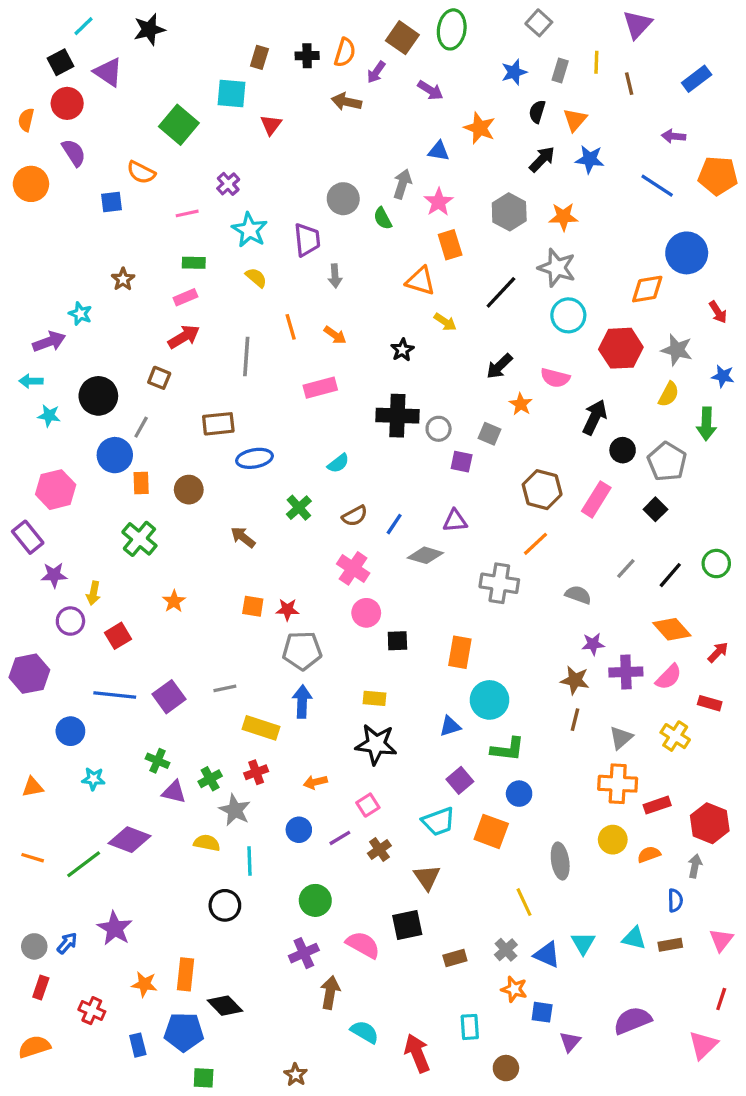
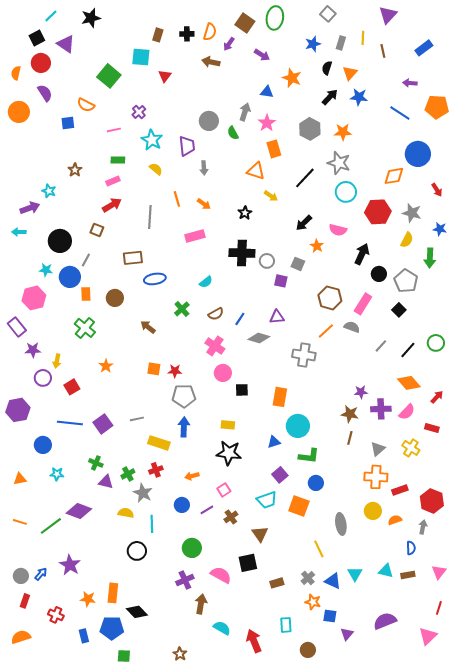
cyan star: (49, 416) -> (46, 270), moved
gray semicircle: (578, 595) -> (352, 327), moved

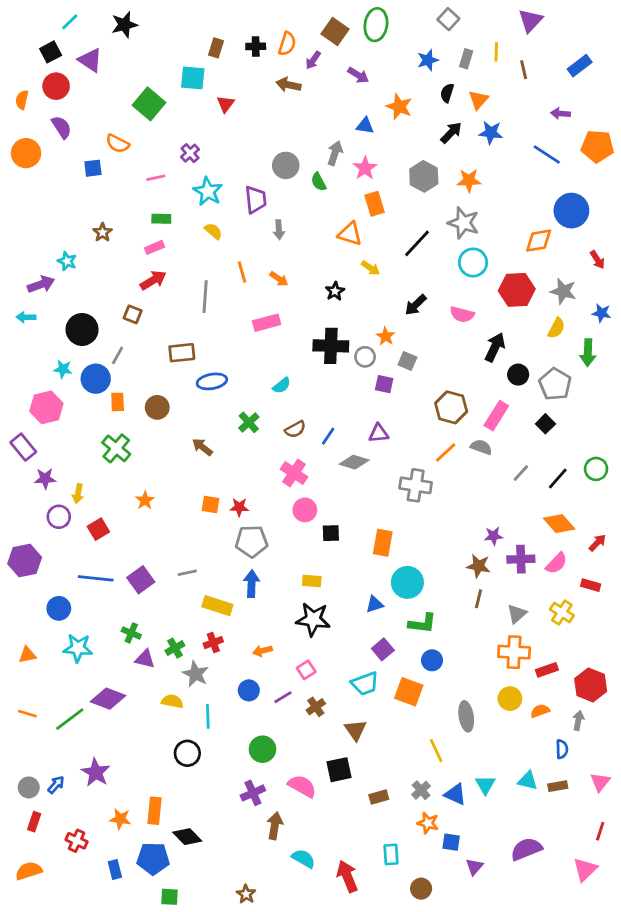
orange star: (317, 246) -> (386, 336), moved
cyan star: (57, 474) -> (78, 648), size x1.5

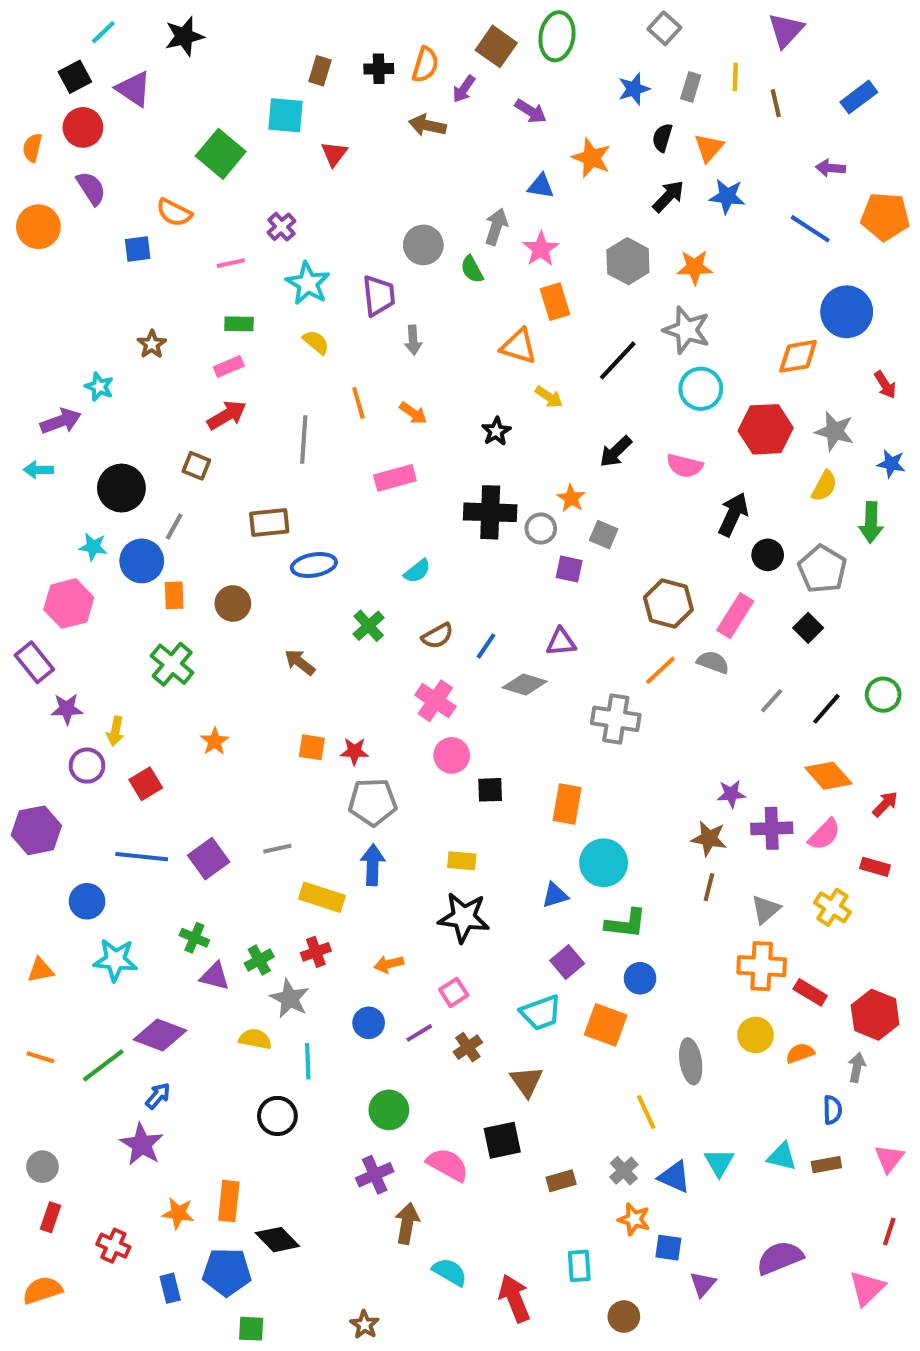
red rectangle: (547, 670) -> (810, 992), turned 50
blue arrow: (56, 785) -> (158, 1096), moved

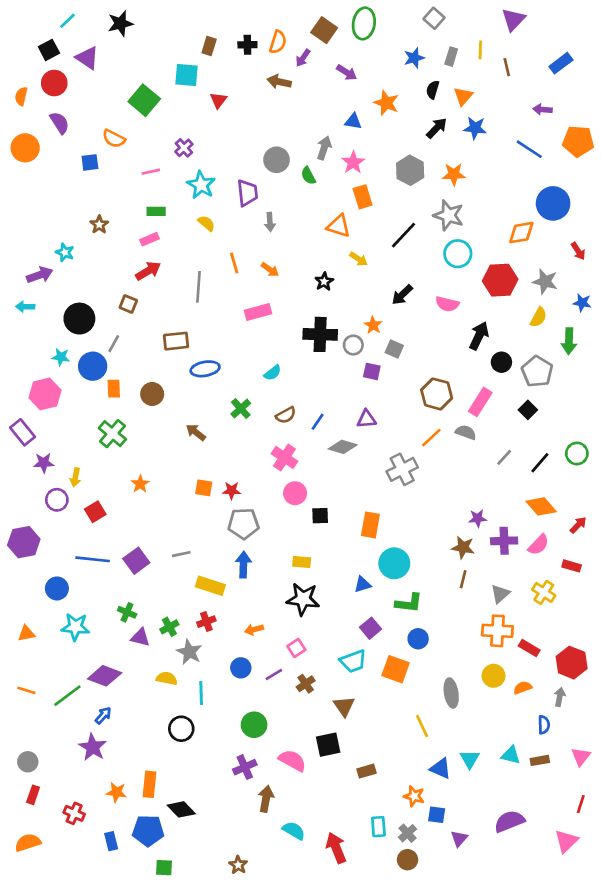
gray cross: (616, 719) -> (402, 469), turned -36
gray cross: (624, 1171) -> (408, 833), moved

